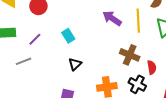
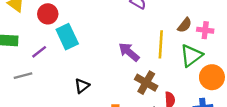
purple arrow: (112, 18) -> (129, 52), moved
cyan rectangle: (68, 36) -> (67, 37), moved, size x1.5

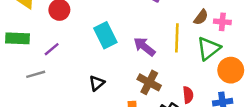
cyan rectangle: (67, 37) -> (105, 35), moved
brown cross: (146, 83) -> (149, 82), moved

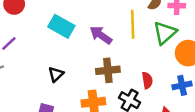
cyan rectangle: (105, 35) -> (61, 26), turned -30
brown cross: (149, 82) -> (108, 70), turned -30

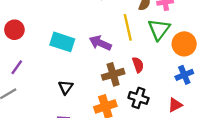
red semicircle: (147, 80) -> (138, 65), moved

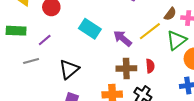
yellow line: (128, 27) -> (150, 31), turned 50
black triangle: (66, 87) -> (69, 69), moved, size x1.5

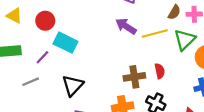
cyan rectangle: (90, 29) -> (65, 43), moved
yellow line: (150, 31) -> (155, 34), turned 30
purple arrow: (123, 38) -> (126, 26), moved

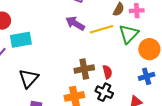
cyan rectangle: (65, 43) -> (21, 40), turned -35
red semicircle: (160, 71) -> (107, 72), moved

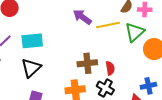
cyan rectangle: (21, 40) -> (32, 41), moved
blue cross: (147, 76) -> (148, 86), moved

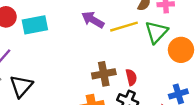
cyan rectangle: (32, 41) -> (35, 25), moved
black triangle: (31, 68) -> (21, 86), moved

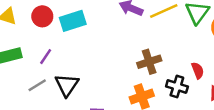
red semicircle: (131, 77) -> (198, 70), moved

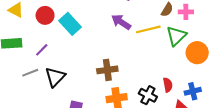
cyan rectangle: (73, 21) -> (70, 24), turned 55
brown cross: (149, 62) -> (107, 70), moved

